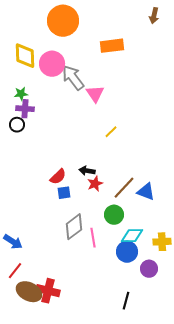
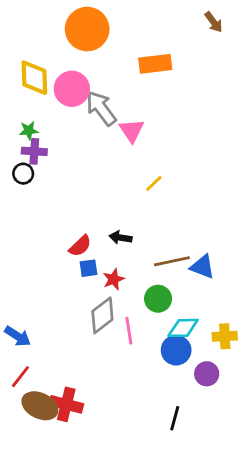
brown arrow: (154, 16) -> (214, 22), turned -49
red star: (95, 184) -> (114, 279), moved
brown line: (124, 188) -> (172, 261), turned 35

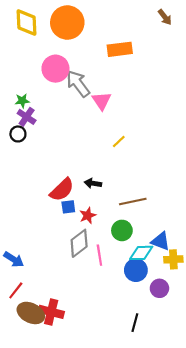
yellow diamond: (34, 78) -> (27, 23), moved
purple cross: (34, 151) -> (27, 117), turned 30
red semicircle: (80, 246) -> (62, 190), size x1.4
blue triangle: (203, 267) -> (161, 241), moved

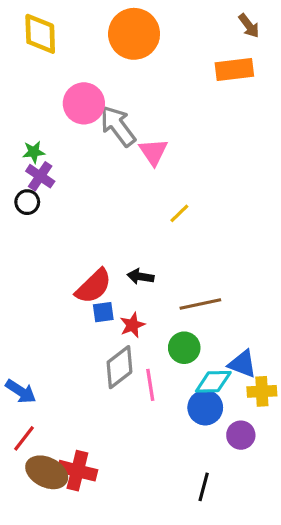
orange circle: (67, 23) -> (134, 34), moved
orange rectangle: (120, 49) -> (234, 69), moved

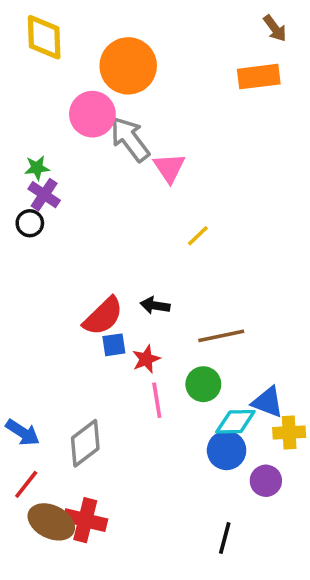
orange circle: (134, 34) -> (128, 66), moved
gray diamond: (119, 367) -> (85, 443), moved
pink line: (150, 385) -> (157, 400), moved

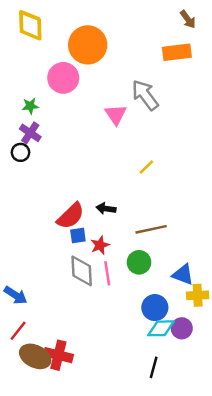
gray arrow: (130, 139) -> (145, 95), moved
green star: (37, 168) -> (30, 106), moved
yellow line: (198, 236) -> (146, 167), moved
cyan diamond: (235, 422) -> (161, 328), moved
gray diamond: (85, 443) -> (82, 271), moved, turned -56

